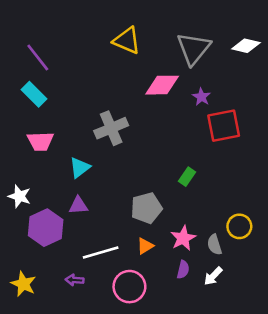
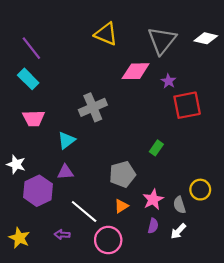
white line: (101, 253) -> (84, 212), turned 56

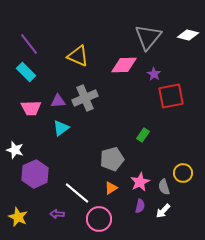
yellow triangle: (106, 34) -> (78, 56), moved
purple triangle: (65, 172) -> (58, 101), moved

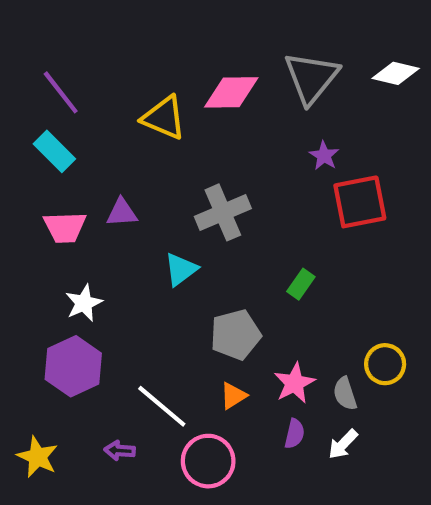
pink diamond: (124, 65) -> (231, 92), moved
gray cross: (85, 98) -> (223, 212), moved
cyan triangle: (61, 128) -> (181, 269), moved
white star: (15, 150) -> (84, 303), moved, turned 30

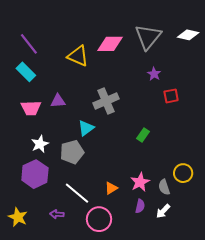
red square: (360, 202) -> (171, 96), size x0.6
gray pentagon: (236, 335) -> (72, 152), moved

